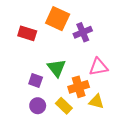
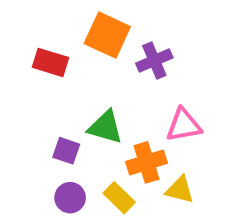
green triangle: (57, 68) -> (105, 127), turned -36

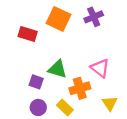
purple cross: (154, 61) -> (94, 17), moved
pink triangle: (184, 125) -> (100, 68), turned 48
yellow triangle: (180, 190) -> (110, 103), moved, turned 42

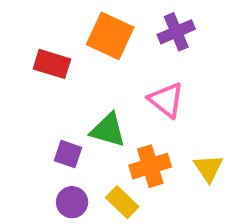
pink triangle: (100, 68) -> (166, 100), moved
yellow triangle: (110, 103) -> (208, 168), moved

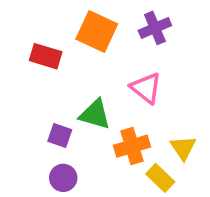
yellow rectangle: (122, 202) -> (160, 178), moved

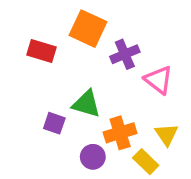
purple cross: (155, 28) -> (125, 54), moved
pink triangle: (146, 88) -> (159, 80), moved
purple circle: (63, 178) -> (93, 157), moved

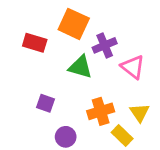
green triangle: (86, 104) -> (80, 67), moved
purple circle: (93, 157) -> (66, 137), moved

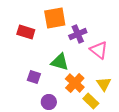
orange square: (74, 24) -> (55, 18), turned -35
green triangle: (80, 67) -> (60, 62), moved
orange cross: (101, 111) -> (75, 83), turned -30

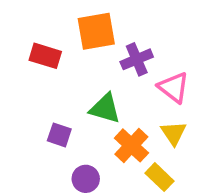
yellow triangle: (104, 84) -> (174, 133), moved

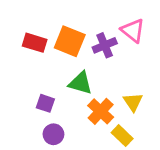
orange square: (96, 31) -> (70, 41), moved, turned 32
pink triangle: (174, 87) -> (133, 31), moved
purple circle: (86, 179) -> (53, 134), moved

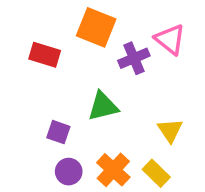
orange square: (70, 41) -> (96, 27), moved
green triangle: (80, 83) -> (103, 106), turned -30
orange cross: (101, 111) -> (113, 170), moved

